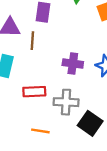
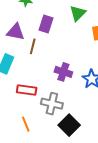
orange line: (40, 131) -> (26, 124), turned 49

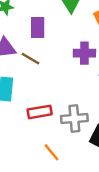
brown line: (33, 46) -> (31, 59), turned -56
purple cross: (63, 72) -> (84, 53), moved

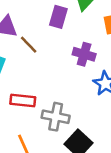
purple rectangle: (38, 27) -> (58, 17), moved

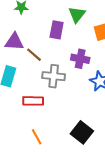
gray cross: (56, 117) -> (54, 76), moved

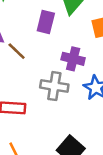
gray cross: (54, 76) -> (54, 86), moved

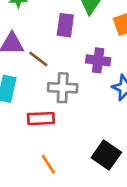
gray cross: (54, 86) -> (63, 88), moved

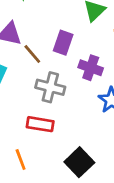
purple rectangle: (65, 25) -> (63, 43), moved
red rectangle: (41, 119) -> (40, 124), moved

